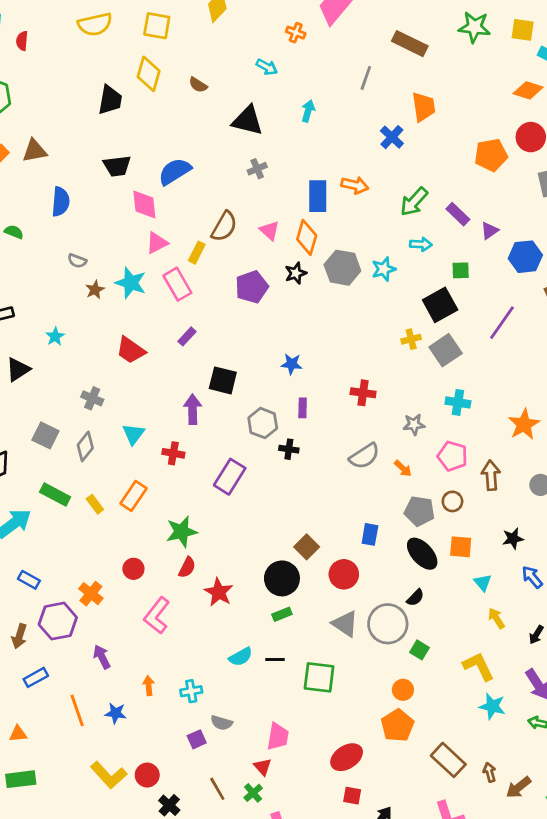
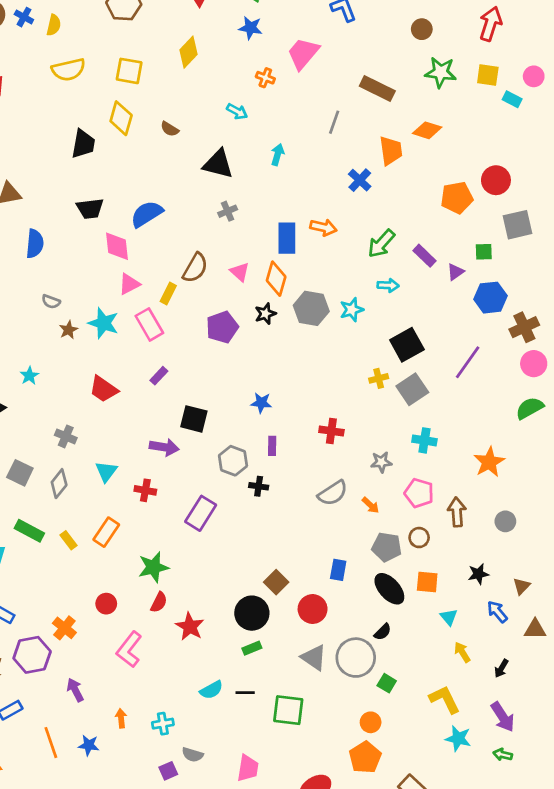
orange diamond: (528, 90) -> (427, 130), moved
green square: (461, 270) -> (484, 252), moved
purple arrow: (193, 409) -> (164, 447), turned 100

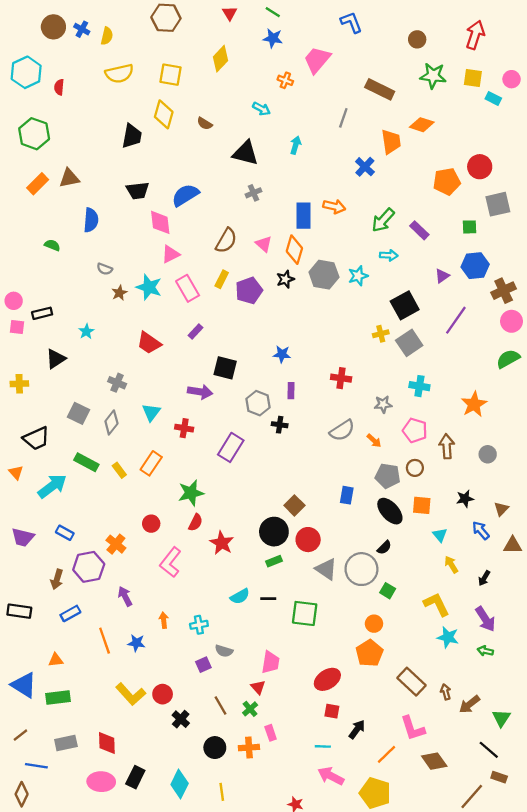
purple triangle: (455, 272) -> (442, 276), moved
yellow rectangle: (168, 293) -> (222, 279), moved
red circle: (313, 609) -> (308, 540), moved

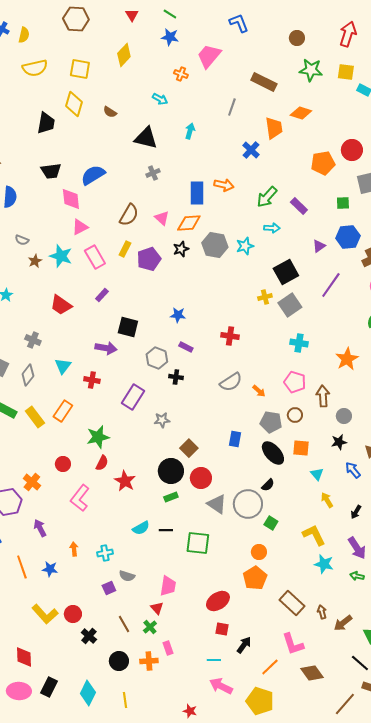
orange diamond: (294, 250) -> (189, 223), turned 70
purple rectangle: (291, 391) -> (186, 347), turned -64
gray star: (383, 404) -> (162, 420), moved
gray circle: (488, 454) -> (344, 416), moved
yellow rectangle: (119, 470) -> (35, 417), size x1.5

